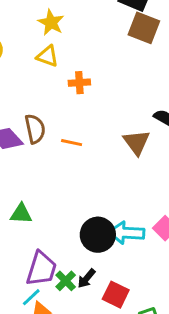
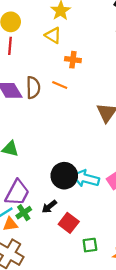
orange line: (72, 143) -> (60, 85), moved
green cross: (66, 281) -> (24, 213), moved

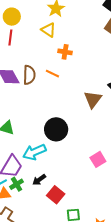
black circle: (64, 176) -> (56, 129), moved
cyan arrow: (86, 178) -> (34, 152), moved, turned -40

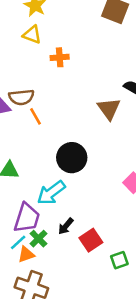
orange line: (52, 74) -> (35, 116), moved, turned 48
brown semicircle: (29, 75) -> (21, 97), turned 96
red square: (56, 195) -> (91, 240), turned 30

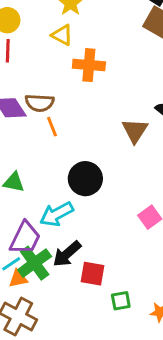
orange cross: (60, 57) -> (89, 65), size x1.5
black arrow: (66, 226) -> (67, 254), size x1.5
green cross: (38, 239) -> (35, 263), size x1.6
red square: (91, 240) -> (93, 274), turned 35

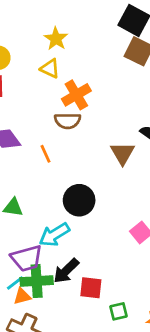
orange cross: (89, 65) -> (76, 95), turned -32
brown semicircle: (40, 103) -> (68, 121), moved
purple trapezoid: (25, 238) -> (27, 258), turned 52
green cross: (35, 263) -> (37, 281), turned 36

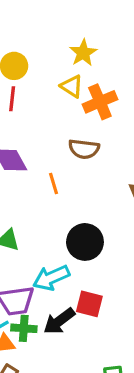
orange cross: (76, 95) -> (100, 102), moved
green cross: (37, 281) -> (24, 328), size x0.7
red square: (91, 288) -> (89, 304), moved

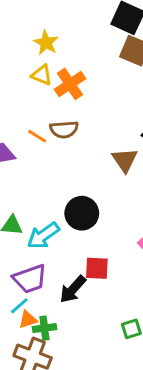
orange line: (53, 183) -> (37, 136), moved, turned -30
cyan arrow: (51, 278) -> (43, 236), moved
green cross: (24, 328) -> (44, 328), moved

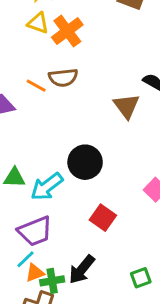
red square: (97, 268) -> (103, 218), turned 35
black arrow: (73, 289) -> (82, 269), moved

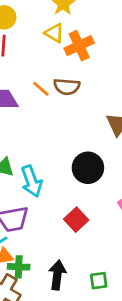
black circle: (85, 162) -> (88, 168), moved
cyan arrow: (47, 187) -> (32, 181), turned -84
black arrow: (82, 269) -> (57, 275), moved, turned 136

